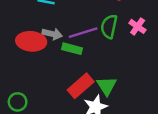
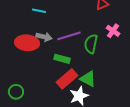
green semicircle: (109, 26) -> (91, 44), moved
green rectangle: (72, 49) -> (62, 59), moved
green triangle: (107, 86) -> (88, 79), turned -30

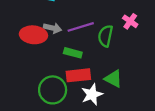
red rectangle: (67, 79) -> (78, 75), turned 35
green triangle: (88, 79) -> (113, 79), moved
green circle: (16, 92) -> (53, 90), moved, size x1.6

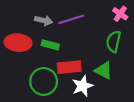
red ellipse: (33, 35) -> (18, 43), moved
green semicircle: (105, 36) -> (114, 42), moved
green rectangle: (73, 53) -> (50, 45), moved

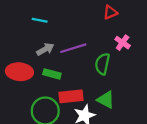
gray arrow: (44, 20) -> (45, 49), turned -42
green semicircle: (114, 42) -> (102, 64), moved

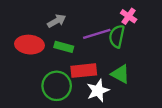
pink cross: (123, 43) -> (129, 16), moved
purple line: (73, 48) -> (97, 34), moved

